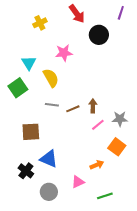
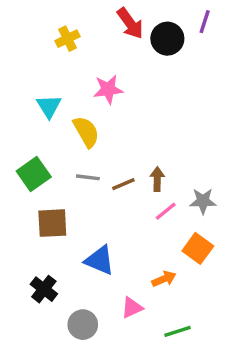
black circle: (99, 35) -> (167, 39), moved
green square: (18, 88) -> (34, 174), moved
blue triangle: (49, 159) -> (100, 260), moved

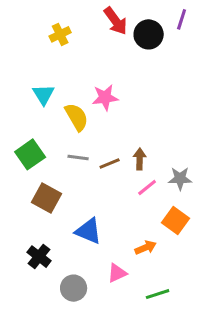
pink star: (108, 89) -> (105, 97), moved
brown square: (52, 223) -> (47, 198), turned 32

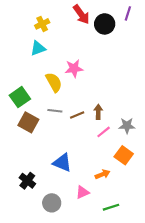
cyan triangle: (44, 94) -> (38, 48), moved, turned 42
green square: (30, 154) -> (20, 97), moved
brown square: (47, 198) -> (28, 122), moved

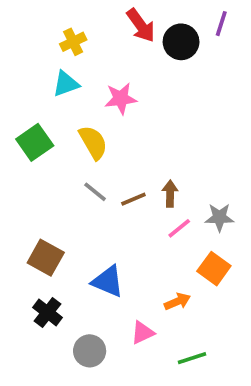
pink star: (74, 68) -> (121, 99), moved
green square: (20, 97) -> (35, 142), moved
gray line: (55, 111) -> (95, 192), turned 32
brown square: (28, 122) -> (46, 258), moved

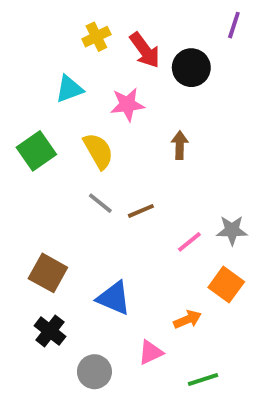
red arrow: (141, 25) -> (145, 50), moved
yellow cross: (73, 42) -> (96, 37), moved
black circle: (181, 42) -> (191, 68), moved
brown arrow: (170, 194) -> (180, 145), moved

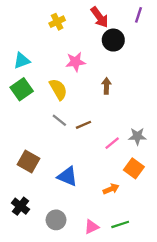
red arrow: (145, 50) -> (100, 17), moved
cyan triangle: (69, 89) -> (22, 61), moved
black cross: (50, 331) -> (20, 206), moved
pink triangle: (151, 352) -> (92, 227), moved

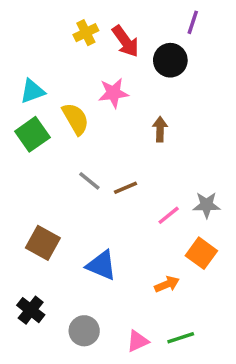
purple line: (138, 15) -> (193, 22), moved
red arrow: (100, 17) -> (126, 41), moved
yellow semicircle: (58, 89) -> (76, 119), moved

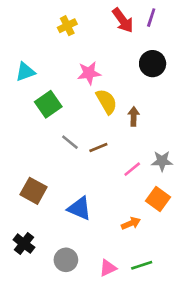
red arrow: (126, 41) -> (123, 20), moved
black circle: (170, 60) -> (153, 64), moved
yellow semicircle: (76, 119) -> (107, 101), moved
brown arrow: (160, 129) -> (134, 116), moved
green square: (32, 134) -> (48, 104), moved

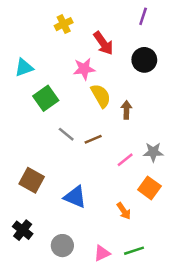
red arrow: (123, 20) -> (103, 43), moved
orange arrow: (131, 223) -> (124, 211), turned 78

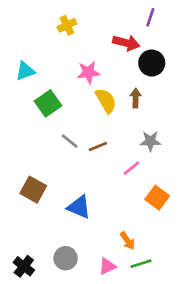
red arrow: (103, 43) -> (126, 43), moved, turned -40
brown arrow: (126, 110) -> (136, 98), moved
gray star: (153, 152) -> (150, 141), moved
orange arrow: (124, 211) -> (127, 241), moved
black cross: (23, 230) -> (24, 266), moved

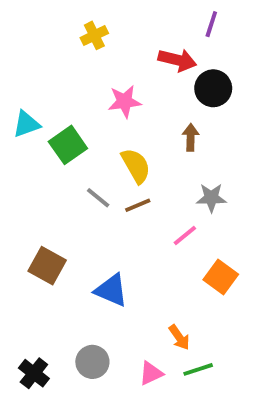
cyan triangle: (25, 71) -> (26, 124), moved
yellow semicircle: (106, 101) -> (136, 166), moved

